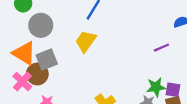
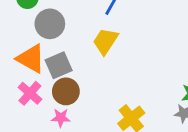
brown circle: (37, 74) -> (66, 91), moved

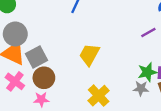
gray circle: (50, 24) -> (15, 34), moved
yellow trapezoid: (105, 41) -> (89, 55), moved

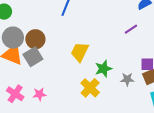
green star: (147, 72) -> (103, 69), moved
brown circle: (44, 78) -> (35, 39), moved
pink cross: (15, 81) -> (15, 94), moved

